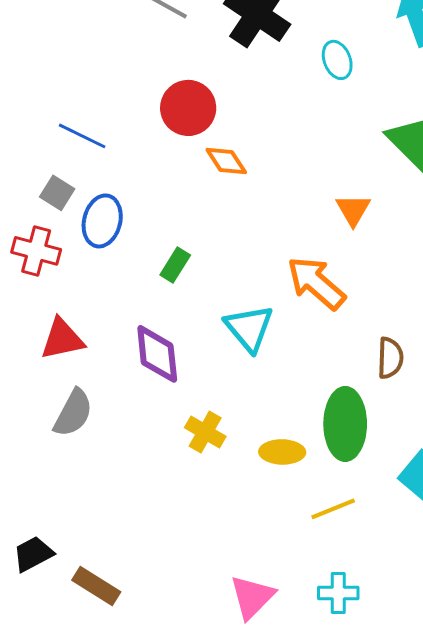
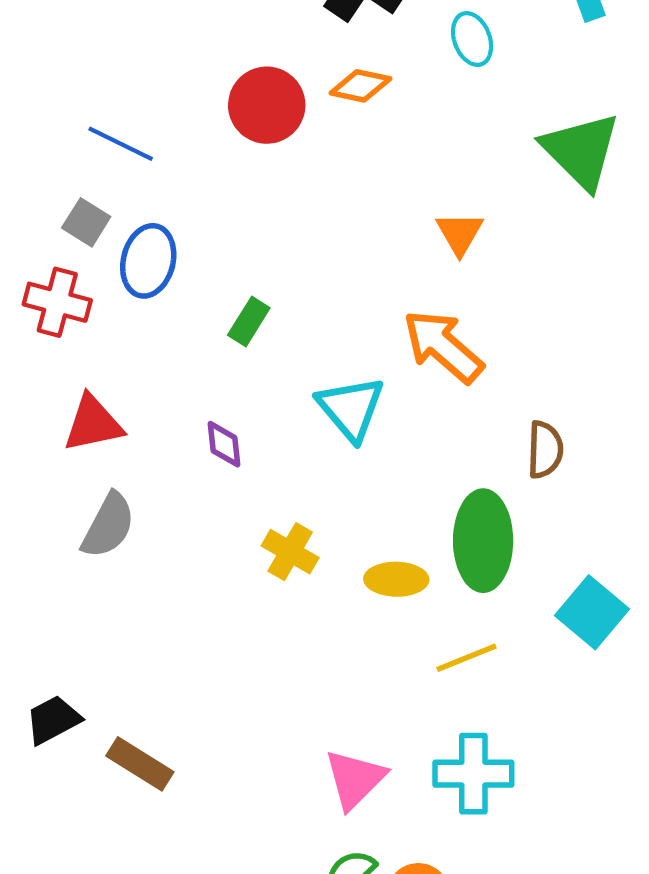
orange diamond: (226, 161) -> (360, 86), moved, turned -45
orange triangle: (353, 210) -> (460, 233), moved
purple diamond: (157, 354) -> (224, 444), size x0.6
cyan cross: (338, 593) -> (473, 774), size x1.4

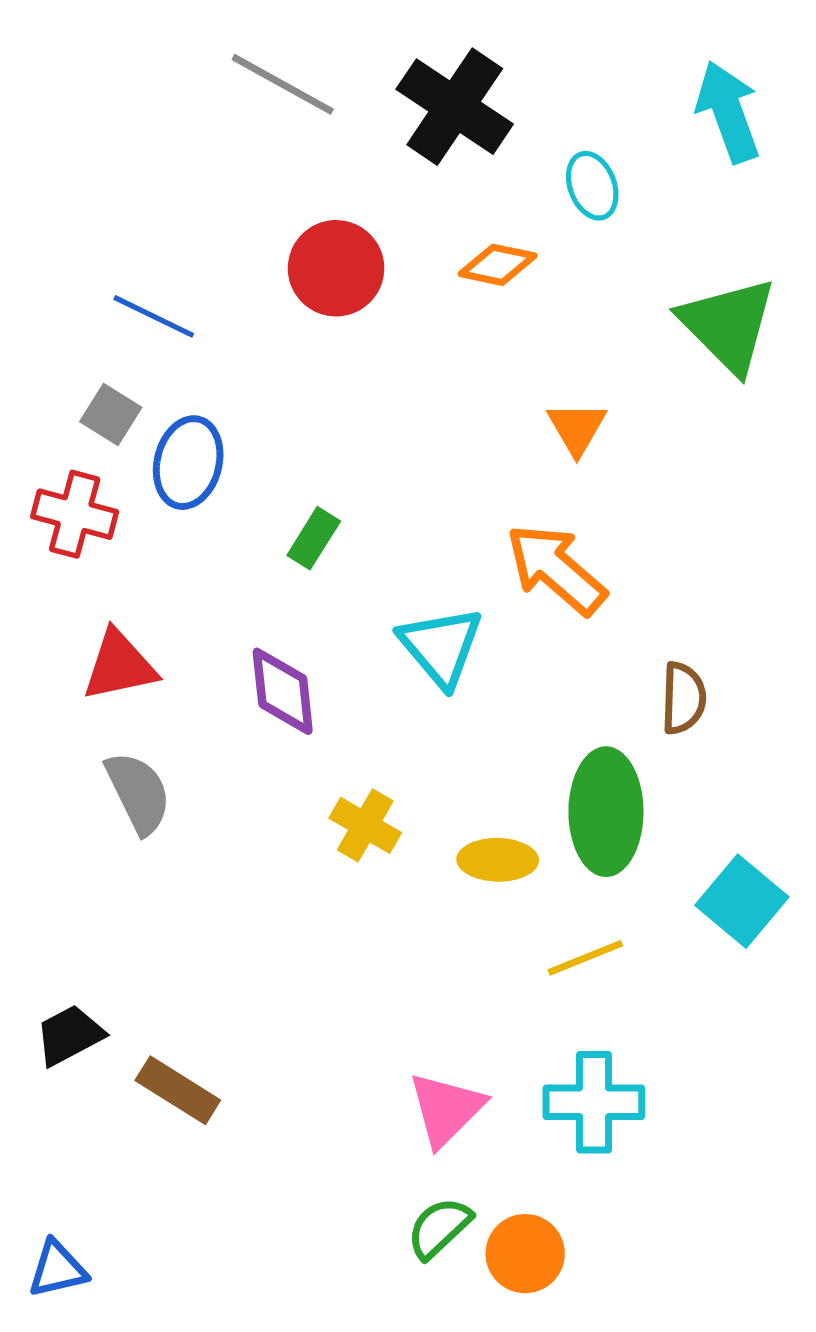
orange diamond: (360, 86) -> (498, 265), moved
purple diamond: (224, 444) -> (283, 691), size x1.5
gray semicircle: (108, 525) -> (138, 793), turned -54

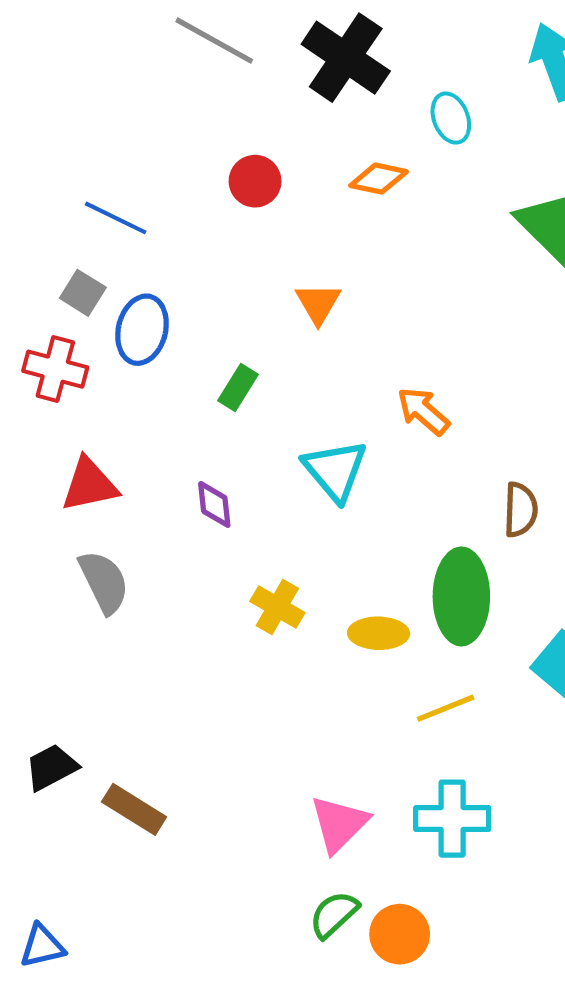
red circle: (336, 268) -> (255, 181), size x0.7
orange triangle: (577, 428) -> (318, 303), moved
orange arrow: (556, 569) -> (423, 411), size x0.7
purple diamond: (283, 691) -> (214, 504), size x0.7

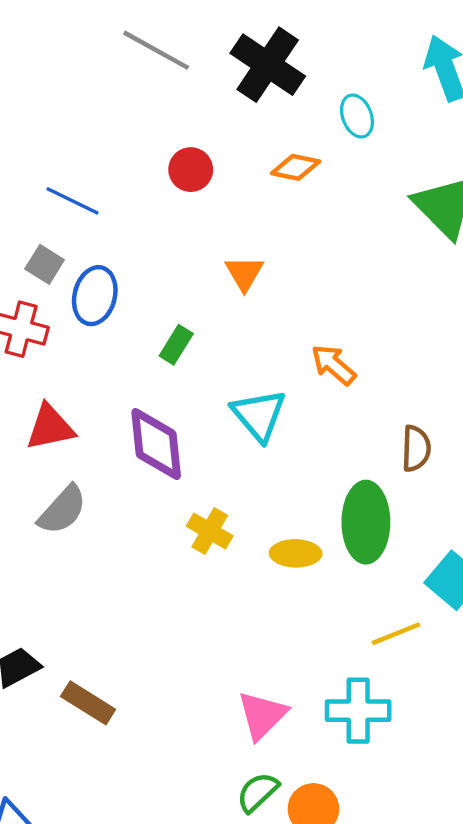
purple diamond: (214, 504) -> (156, 444), size x1.8
gray semicircle: (104, 582) -> (62, 510), turned 68
yellow line: (446, 708) -> (396, 634), moved

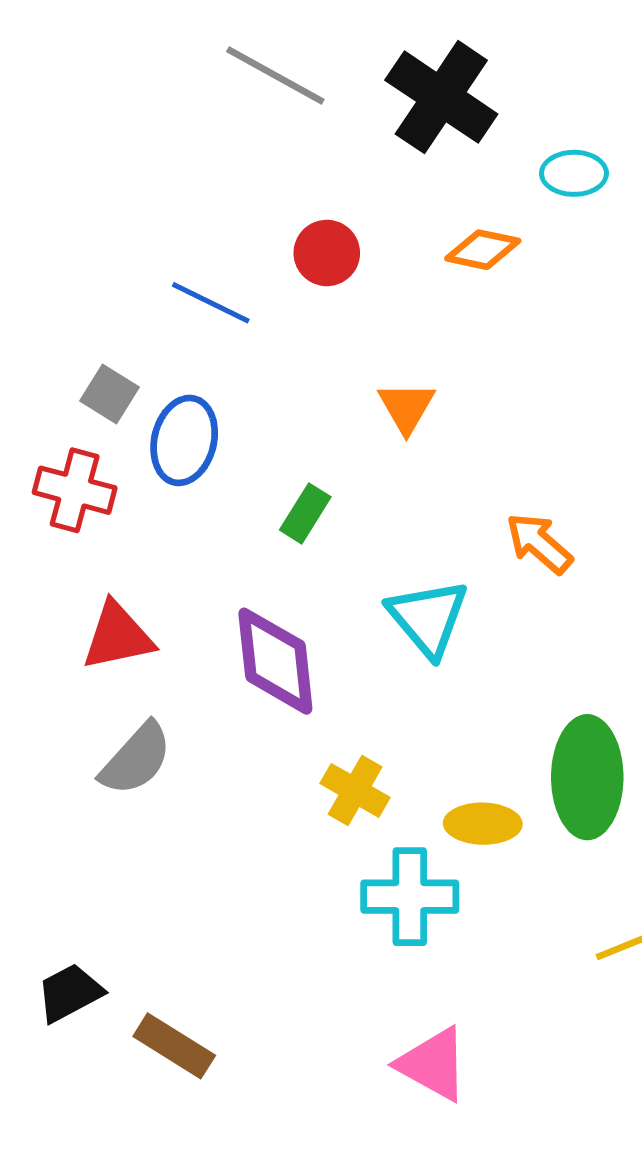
cyan ellipse: (357, 116) -> (574, 173), turned -69
blue line: (72, 201) -> (211, 303), moved
cyan cross: (358, 711) -> (410, 897), moved
pink triangle: (262, 715) -> (433, 1064), turned -46

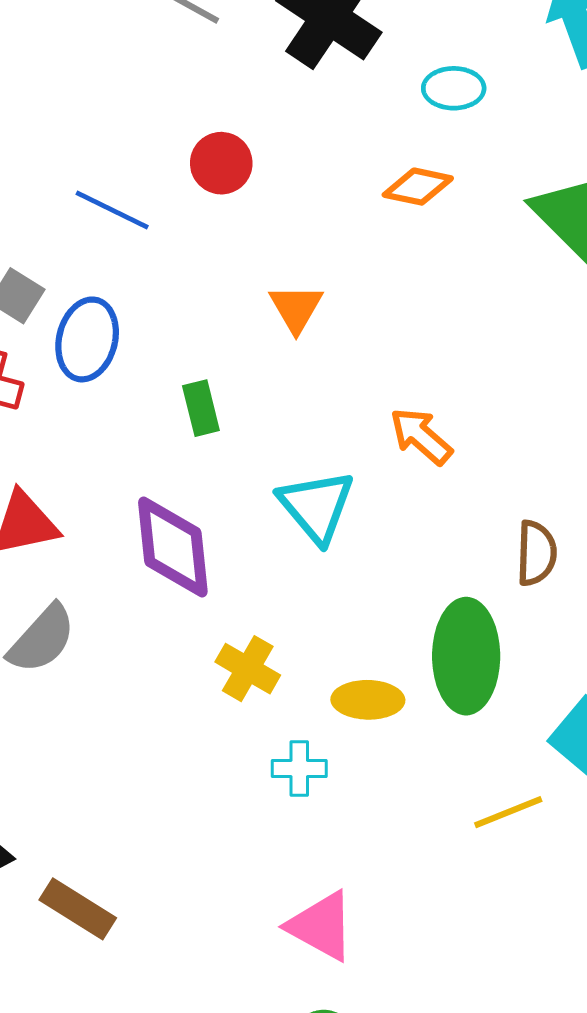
orange diamond: (483, 250) -> (418, 187), moved
green rectangle: (305, 513) -> (201, 408), turned -46
cyan cross: (410, 897) -> (299, 768), size x0.6

